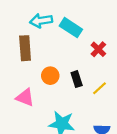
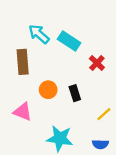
cyan arrow: (41, 21) -> (39, 34), turned 50
yellow line: (99, 88) -> (104, 114), moved

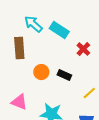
black rectangle: (75, 93) -> (64, 75), turned -48
pink triangle: (23, 112) -> (19, 102), moved

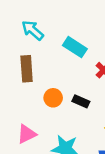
cyan arrow: (33, 24) -> (33, 30), moved
pink triangle: (19, 102) -> (27, 134), turned -48

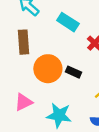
orange circle: (53, 98) -> (48, 69), size x1.6

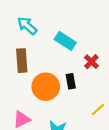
black rectangle: (73, 72) -> (71, 81), moved, turned 56

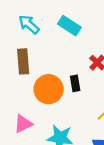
cyan rectangle: (65, 41) -> (69, 26), moved

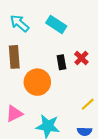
black rectangle: (75, 83) -> (61, 62), moved

